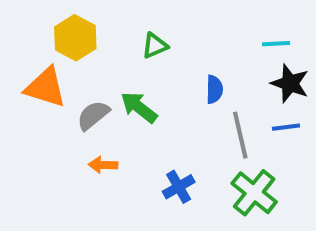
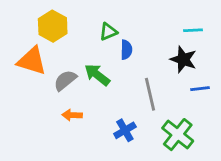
black star: (290, 83) -> (183, 59), moved
blue semicircle: (214, 89) -> (126, 50), moved
gray line: (240, 135) -> (150, 94), moved

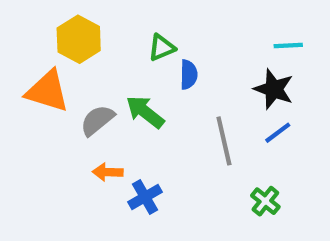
blue line: (200, 89) -> (278, 133), moved, turned -30
blue cross: (125, 130) -> (145, 197), moved
green cross: (178, 135) -> (265, 201), size x0.6

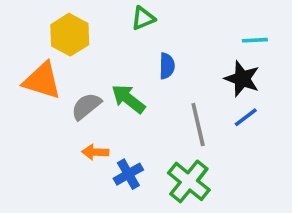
green triangle: (162, 48) -> (143, 18), moved
green cross: (265, 201) -> (189, 181), moved, size x1.6

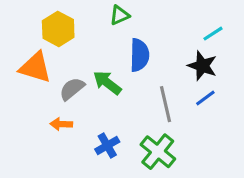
cyan line: (255, 40) -> (213, 34), turned -30
blue semicircle: (167, 66) -> (139, 55), size x1.5
orange arrow: (95, 152) -> (61, 124), moved

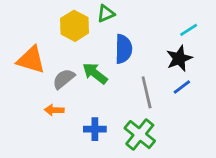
yellow hexagon: (58, 29) -> (75, 26), moved
black star: (202, 66) -> (179, 58), turned 30
blue cross: (107, 146) -> (95, 129), turned 30

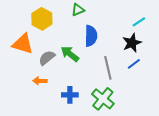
yellow hexagon: (75, 26) -> (42, 19), moved

